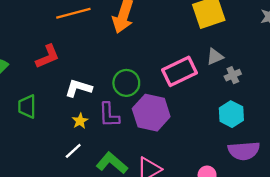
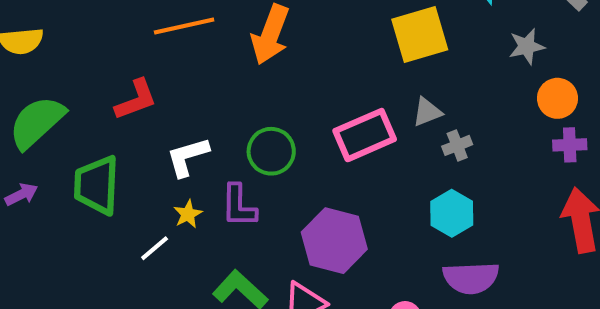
white L-shape: (79, 88) -> (188, 157), turned -36
green trapezoid: (27, 107) -> (97, 185), size x1.4
purple hexagon: (151, 113) -> (334, 241), moved
white line: (73, 151) -> (155, 248), moved

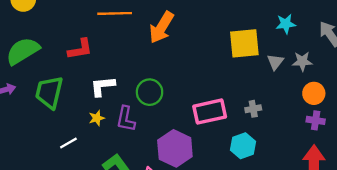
gray triangle: (427, 112) -> (275, 62), moved, turned -42
pink rectangle: (365, 135) -> (210, 112), moved
white line: (155, 248) -> (68, 143), moved

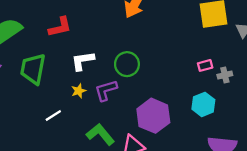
pink rectangle: (210, 112) -> (205, 65), moved, size x0.5
purple L-shape: (126, 119) -> (106, 90), turned 65
cyan hexagon: (243, 146) -> (203, 104), moved

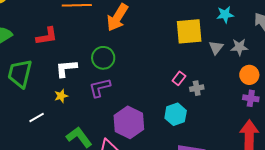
green circle: (127, 64) -> (103, 58), moved
pink rectangle: (205, 65) -> (179, 78), turned -40
purple L-shape: (106, 90) -> (100, 88), moved

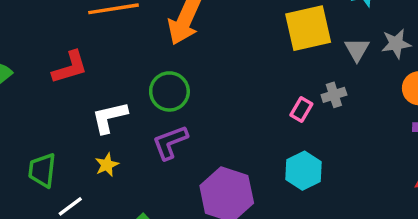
green trapezoid: (20, 74) -> (42, 170), moved, size x0.7
gray cross: (197, 88) -> (334, 95), moved

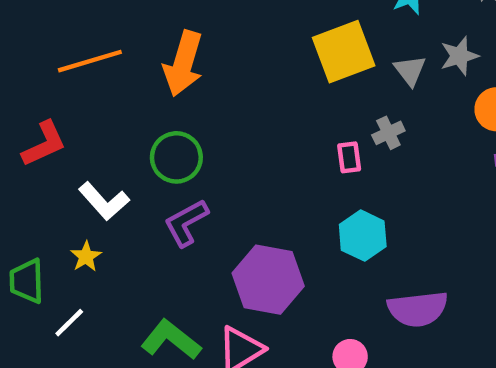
pink rectangle: (301, 109) -> (349, 157), turned -30
white L-shape: (109, 117) -> (104, 201), turned -111
yellow star: (107, 165) -> (86, 256), moved

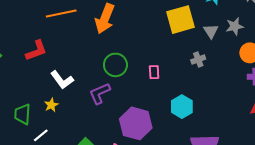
green circle: (176, 157) -> (115, 65), moved
pink rectangle: (349, 157) -> (154, 72), moved

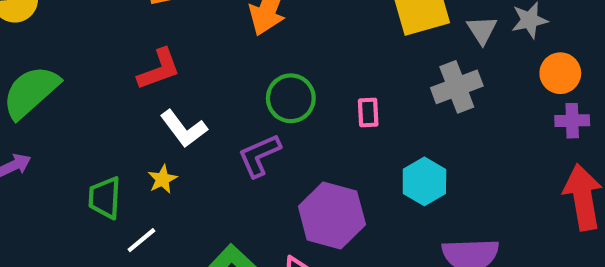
red L-shape: (36, 51) -> (159, 69), moved
gray cross: (198, 59) -> (457, 87), size x1.6

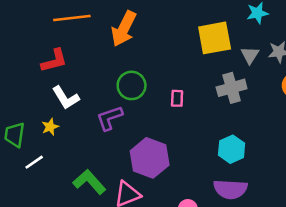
cyan hexagon: (424, 181) -> (232, 149), moved

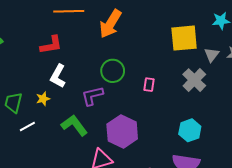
gray cross: (232, 88) -> (194, 80), turned -35
white L-shape: (66, 98) -> (58, 76), turned 55
green L-shape: (89, 182) -> (74, 125), moved

